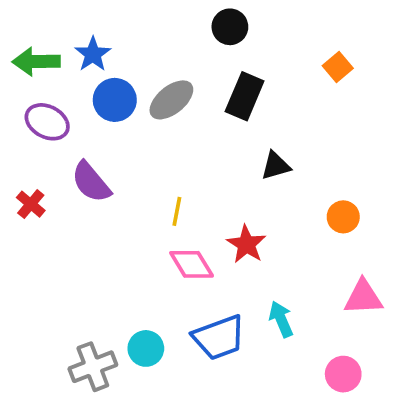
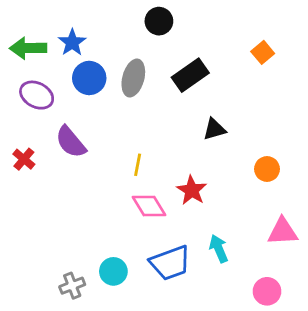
black circle: (230, 27) -> (159, 21), moved
black rectangle: (245, 96) -> (190, 75), turned 32
gray ellipse: (171, 100) -> (133, 78), turned -36
gray cross: (93, 367) -> (72, 286), size x0.7

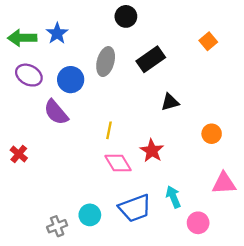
blue circle: (89, 78) -> (71, 80), moved
red cross: (24, 159) -> (19, 154), moved
pink circle: (267, 291) -> (198, 223), moved

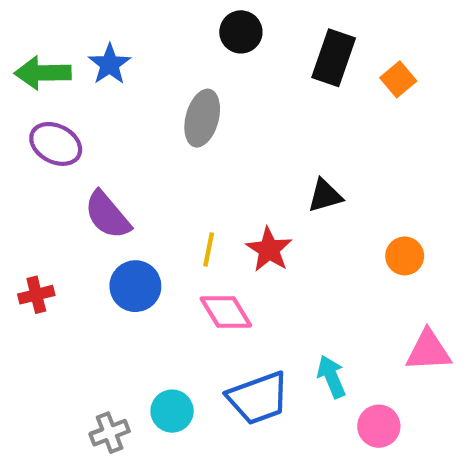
black rectangle: (151, 59) -> (334, 58), moved, turned -36
blue circle: (71, 80) -> (135, 286), moved
red star: (152, 151) -> (269, 250), moved
red cross: (19, 154) -> (36, 295), turned 36

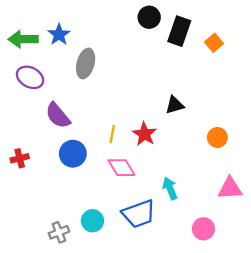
black circle: (241, 32) -> (149, 17), moved
gray ellipse: (202, 118) -> (86, 63), moved
cyan arrow: (331, 377) -> (170, 188), moved

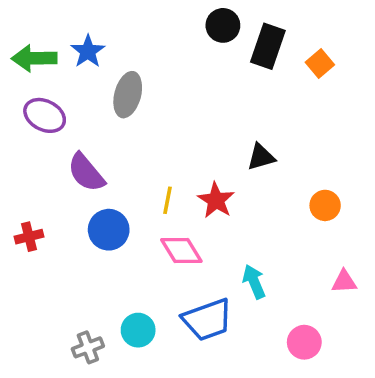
pink triangle: (230, 188) -> (344, 282), size x0.7

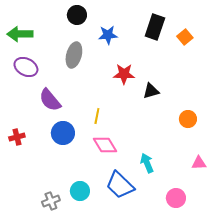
black circle: (223, 25) -> (77, 15), moved
blue star: (88, 51) -> (108, 35), moved, turned 30
red star: (216, 200) -> (124, 74), moved, turned -30
blue trapezoid: (207, 320) -> (120, 185), turned 64

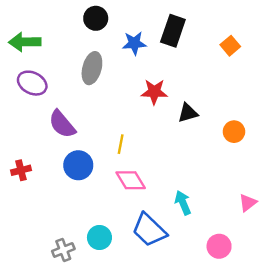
black rectangle: (155, 27) -> (173, 31), moved
orange circle: (188, 119) -> (234, 132), moved
pink triangle: (199, 163) -> (248, 203), turned -35

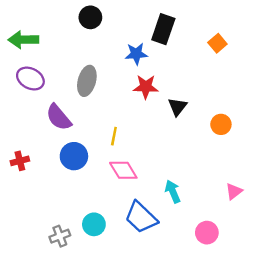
blue star: (134, 43) -> (136, 54), moved
gray ellipse: (92, 68) -> (87, 81), moved
black triangle: (188, 113) -> (177, 107), turned -36

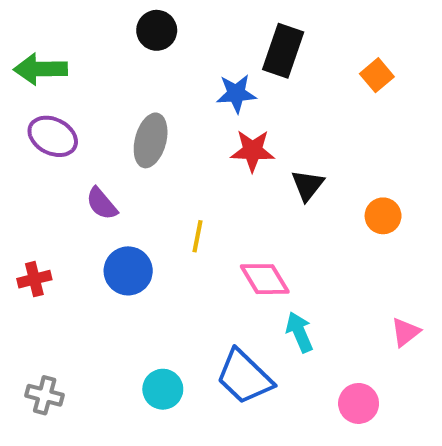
purple semicircle: (59, 117) -> (102, 204), size x0.7
pink diamond: (123, 170) -> (265, 279), moved
gray cross: (60, 236) -> (45, 395), moved, turned 36

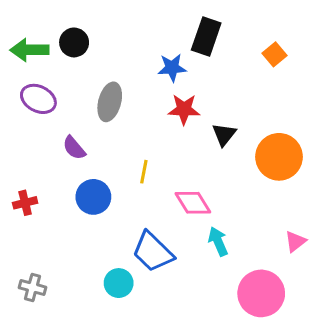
black circle: (157, 30) -> (74, 42), moved
orange circle: (383, 216) -> (279, 157), size x1.8
blue trapezoid: (244, 377) -> (153, 252), moved
pink circle: (359, 403) -> (261, 293), size x1.6

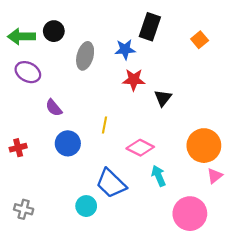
gray ellipse: (110, 102) -> (85, 56), moved
orange circle: (279, 157) -> (204, 146), moved
pink diamond: (193, 203) -> (140, 148), turned -32

